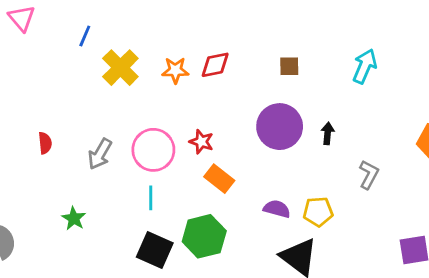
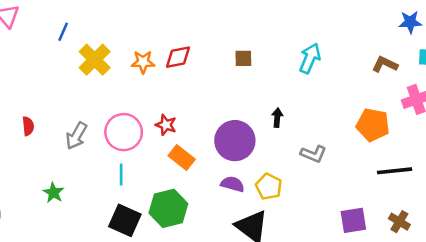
purple circle: (280, 127) -> (235, 141), moved
gray L-shape: (369, 175) -> (313, 154), turned 85
yellow pentagon: (318, 212) -> (269, 187), turned 30

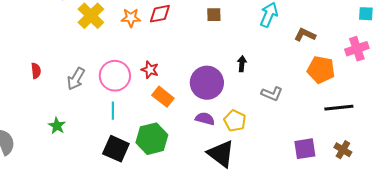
brown L-shape: (385, 64) -> (305, 35), moved

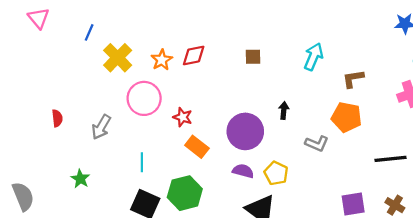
orange star: (131, 18) -> (162, 60), turned -30
brown L-shape: (305, 35) -> (353, 79), turned -35
orange pentagon: (321, 70) -> (346, 117), moved
pink circle: (115, 76) -> (144, 98), moved

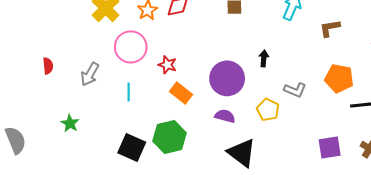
orange pentagon: (346, 117) -> (339, 78), moved
cyan line: (142, 162) -> (129, 92), moved
yellow pentagon: (276, 173) -> (268, 110), moved

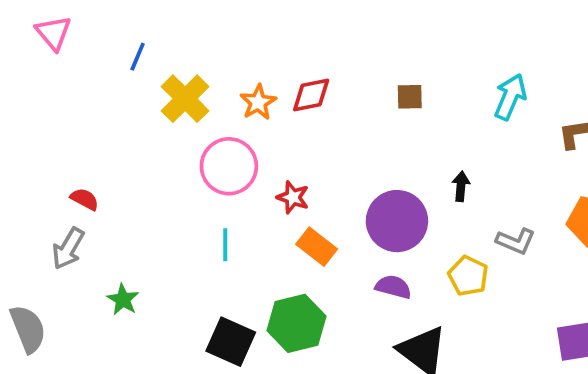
red semicircle: (48, 66) -> (85, 199), turned -56
gray arrow: (90, 74) -> (68, 248), moved

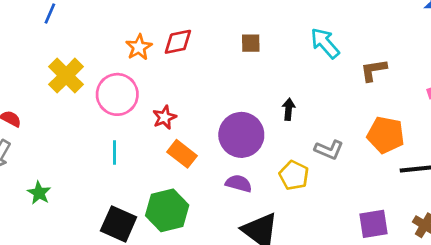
cyan arrow: (510, 97) -> (325, 43), turned -64
yellow cross: (185, 99) -> (66, 76), moved
red star: (293, 197) -> (164, 117), turned 30

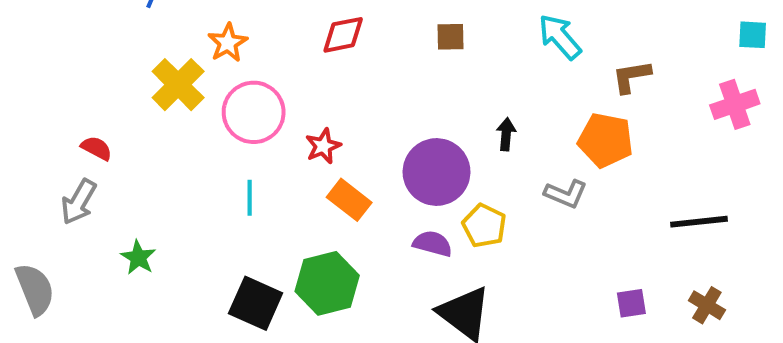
orange star: (139, 47) -> (228, 43), moved
orange pentagon: (386, 135) -> (606, 140), moved
yellow pentagon: (294, 175) -> (484, 226), moved
purple square: (373, 224) -> (631, 303), size x0.7

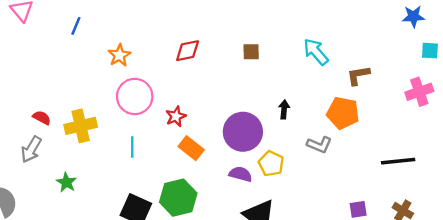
yellow cross: (178, 85) -> (81, 126), moved, turned 32

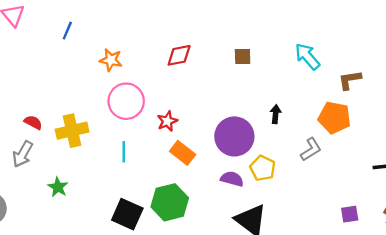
orange star: (119, 55) -> (111, 60), turned -30
gray L-shape: (319, 145) -> (311, 149), turned -55

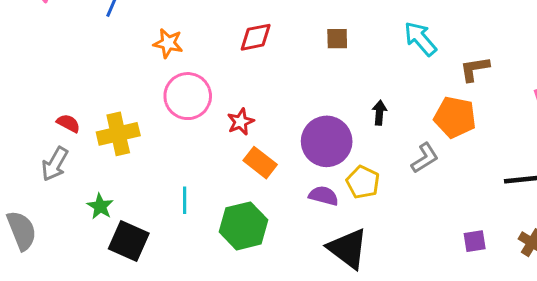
cyan line: (124, 152) -> (185, 200), moved
black square: (127, 214) -> (129, 241), moved

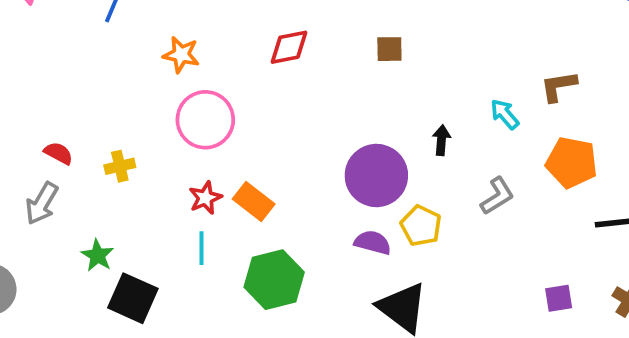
cyan arrow: (420, 39) -> (505, 114), moved, size x0.7
orange pentagon: (455, 117) -> (572, 162), moved
red star: (241, 122) -> (205, 198), moved
yellow cross: (118, 134) -> (120, 166), size x0.6
orange rectangle: (260, 163) -> (254, 202), moved

